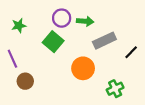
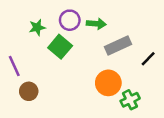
green star: (19, 26) -> (37, 27), moved
orange circle: (83, 68) -> (108, 83), moved

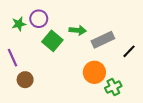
purple circle: (70, 20) -> (39, 19), moved
green arrow: (96, 24) -> (78, 30), moved
green star: (37, 27) -> (19, 24), moved

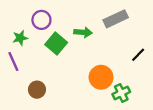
green star: (19, 24) -> (20, 38), moved
gray rectangle: (103, 40) -> (116, 19), moved
brown circle: (25, 80) -> (37, 90), moved

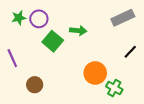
gray rectangle: (116, 19) -> (123, 18), moved
green star: (20, 38) -> (19, 18), moved
green cross: (121, 93) -> (114, 88), turned -35

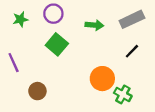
purple circle: (39, 19) -> (53, 14), moved
green arrow: (78, 31) -> (94, 25), moved
black line: (130, 52) -> (132, 51), moved

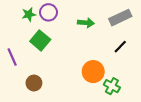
green star: (20, 19) -> (29, 14), moved
green square: (57, 44) -> (40, 40), moved

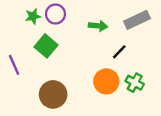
black line: (120, 47) -> (119, 52), moved
brown circle: (34, 83) -> (53, 94), moved, size x1.5
green cross: (112, 86) -> (135, 83), moved

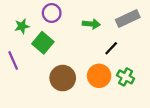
green star: (33, 16) -> (22, 26), moved
brown circle: (53, 94) -> (63, 78), moved

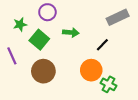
green arrow: (91, 24) -> (71, 33), moved
green cross: (126, 77) -> (109, 84), moved
brown circle: (63, 78) -> (43, 71), moved

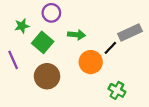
gray rectangle: (118, 17) -> (130, 33), moved
orange circle: (91, 70) -> (91, 62), moved

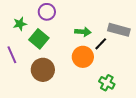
gray rectangle: (130, 33) -> (119, 30), turned 40
green arrow: (77, 35) -> (83, 32), moved

